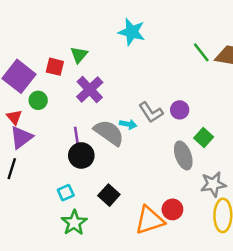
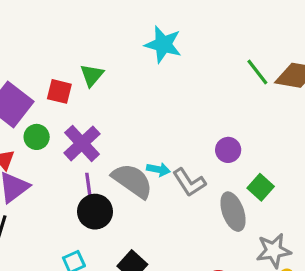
purple cross: (90, 90) -> (82, 143), moved
gray L-shape: (151, 112) -> (189, 182), moved

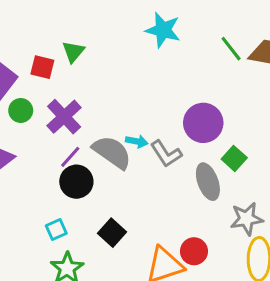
cyan star: (163, 44) -> (163, 30), moved
purple circle: (228, 150) -> (203, 123), size x1.6
purple line: (89, 186) -> (70, 157), turned 50

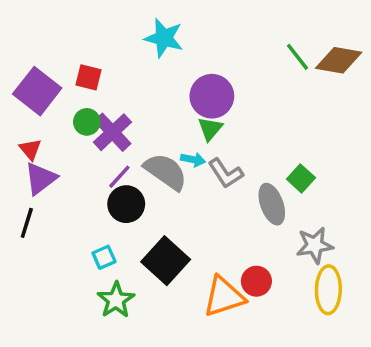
cyan star: (163, 30) -> (164, 38), moved
green triangle: (73, 52) -> (210, 129), moved
green circle: (21, 110) -> (87, 122), moved
purple circle: (203, 123) -> (212, 96), moved
black square: (112, 233) -> (166, 261), size x1.5

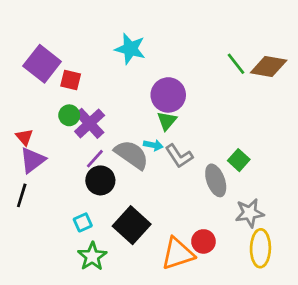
purple square: (37, 91) -> (42, 64), moved

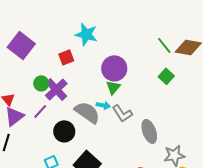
red square: (71, 80) -> (66, 57), moved, turned -35
purple line: (95, 159) -> (40, 111), moved
green square: (239, 160) -> (166, 76), moved

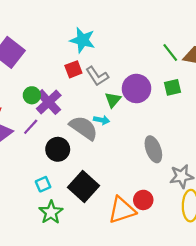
red square: (66, 57) -> (73, 69), moved
purple circle: (114, 68) -> (137, 89), moved
green square: (166, 76) -> (173, 87), turned 35
gray L-shape: (122, 113) -> (97, 76), moved

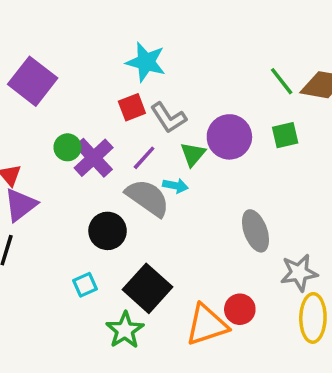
purple line: (31, 127) -> (144, 158), moved
green star: (51, 212) -> (125, 330), moved

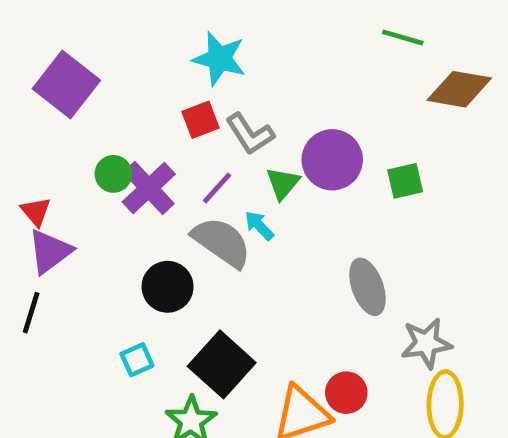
green line: (282, 81) -> (403, 37), moved, turned -36
green square: (285, 135) -> (405, 181), moved
cyan arrow: (175, 186) -> (259, 226), turned -145

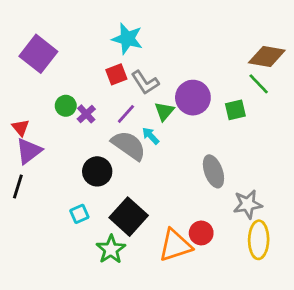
green line: (403, 37) -> (259, 84), moved, turned 30
purple cross: (149, 188) -> (86, 114), size x0.6

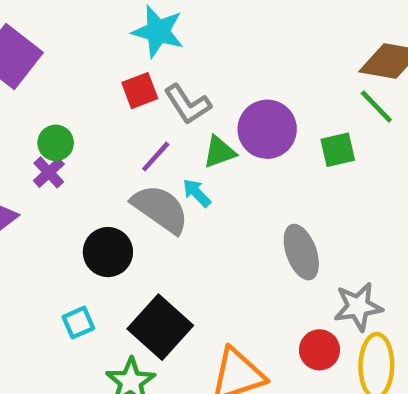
green triangle: (164, 111) -> (219, 152), turned 30
purple cross: (86, 114) -> (49, 172), moved
red circle: (201, 233) -> (319, 350), moved

